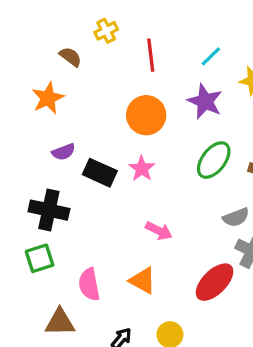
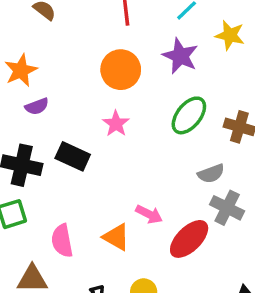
orange star: (48, 98) -> (21, 70), moved
black rectangle: (100, 173) -> (73, 156), moved
pink arrow: (159, 231) -> (149, 214), moved

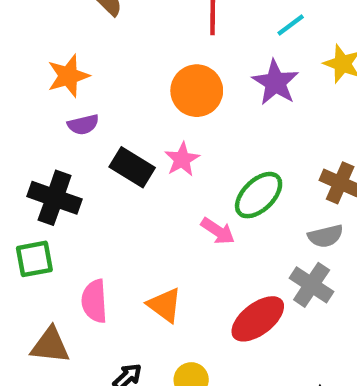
green ellipse: (189, 115) -> (259, 195), moved
black rectangle: (73, 156) -> (132, 167), moved
gray semicircle: (211, 174) -> (325, 236), moved
pink arrow: (149, 214) -> (218, 231), moved

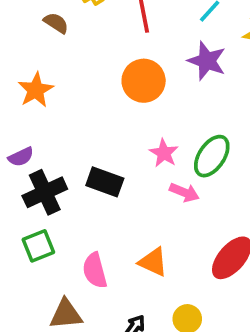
purple semicircle: (83, 125) -> (21, 157), moved
pink star: (182, 159) -> (164, 153), moved
black rectangle: (132, 167) -> (105, 182), moved
black cross: (55, 198) -> (45, 192), turned -33

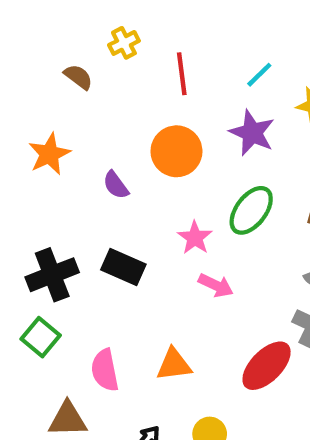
green ellipse: (212, 156) -> (251, 210), moved
purple semicircle: (21, 157) -> (116, 185), moved, turned 75
green square: (38, 246) -> (41, 337), turned -32
orange triangle: (153, 262) -> (174, 365), turned -36

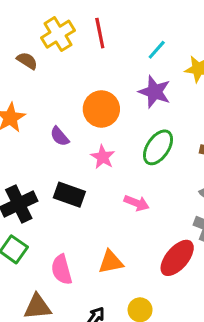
yellow cross: (124, 43) -> (58, 34), size x1.5
red line: (182, 74) -> (100, 33), moved
pink star: (195, 238) -> (103, 157), moved

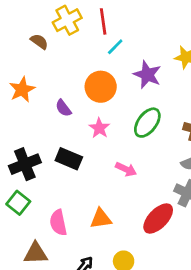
cyan line: (157, 50) -> (115, 47), moved

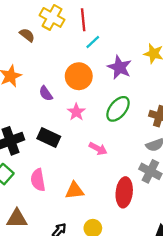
yellow cross: (67, 20) -> (52, 17), turned -35
red ellipse: (158, 218) -> (124, 192), turned -40
pink semicircle: (58, 223) -> (38, 180), moved

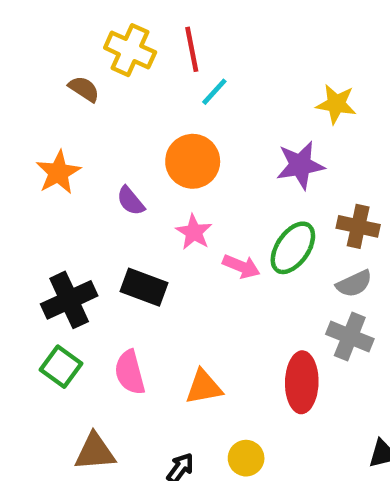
purple star: (120, 67) -> (300, 165), moved, turned -30
green ellipse: (118, 109) -> (293, 248), moved
pink arrow: (98, 149) -> (241, 266), moved

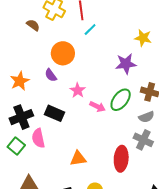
orange circle: (193, 161) -> (63, 53), moved
orange star: (58, 172) -> (20, 81), moved
pink semicircle: (130, 372) -> (38, 138), moved

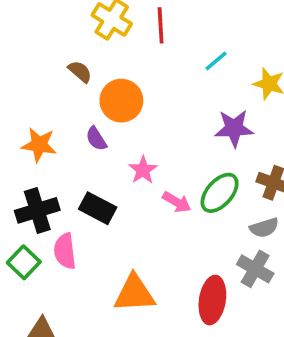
brown semicircle: (33, 25) -> (80, 72), moved
cyan line: (90, 30) -> (216, 61), moved
orange star: (20, 81) -> (39, 145), turned 30
orange triangle: (78, 158) -> (134, 293), size x1.4

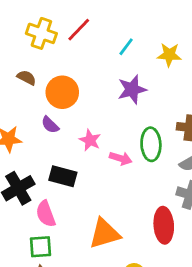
red line: (161, 25) -> (79, 30), turned 60
purple star: (234, 128) -> (132, 89), moved
green ellipse: (220, 193) -> (151, 144), turned -32
green square: (24, 262) -> (41, 247), moved, turned -35

